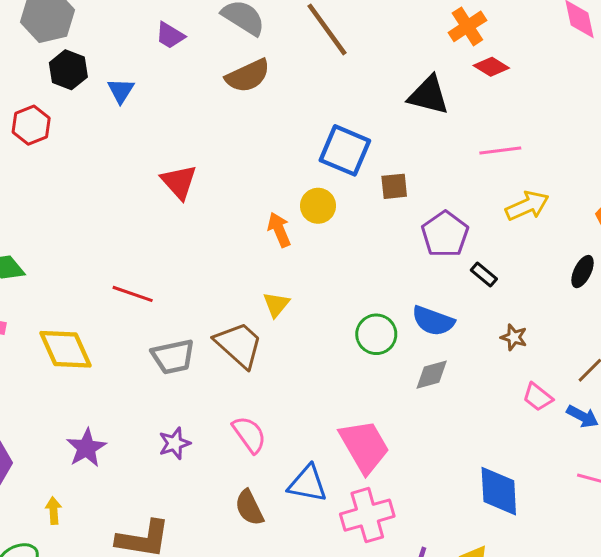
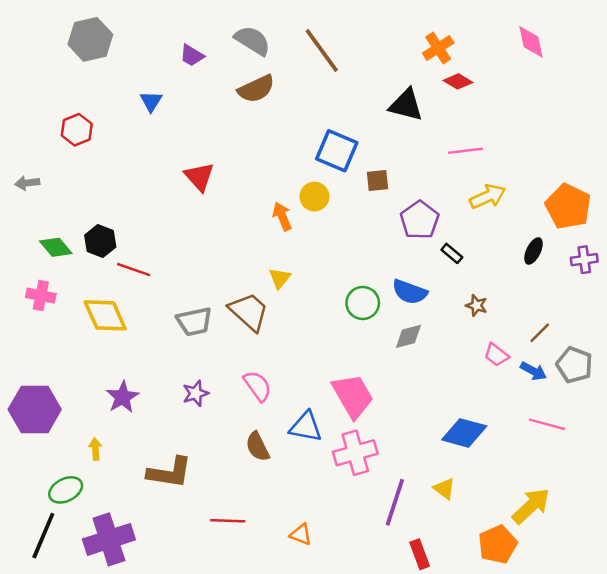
black hexagon: (68, 70) -> (100, 241), moved
red line: (133, 294) -> (134, 270), moved
blue diamond: (499, 491) -> (464, 433), turned -72

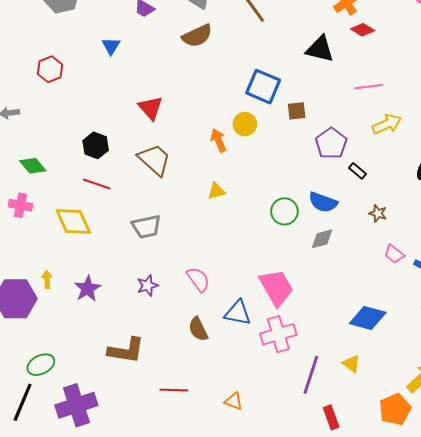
black hexagon: (100, 241) -> (96, 145), moved
yellow triangle: (280, 278) -> (216, 191), turned 36
brown trapezoid: (249, 312) -> (155, 160), moved
yellow arrow: (95, 449) -> (47, 279), moved

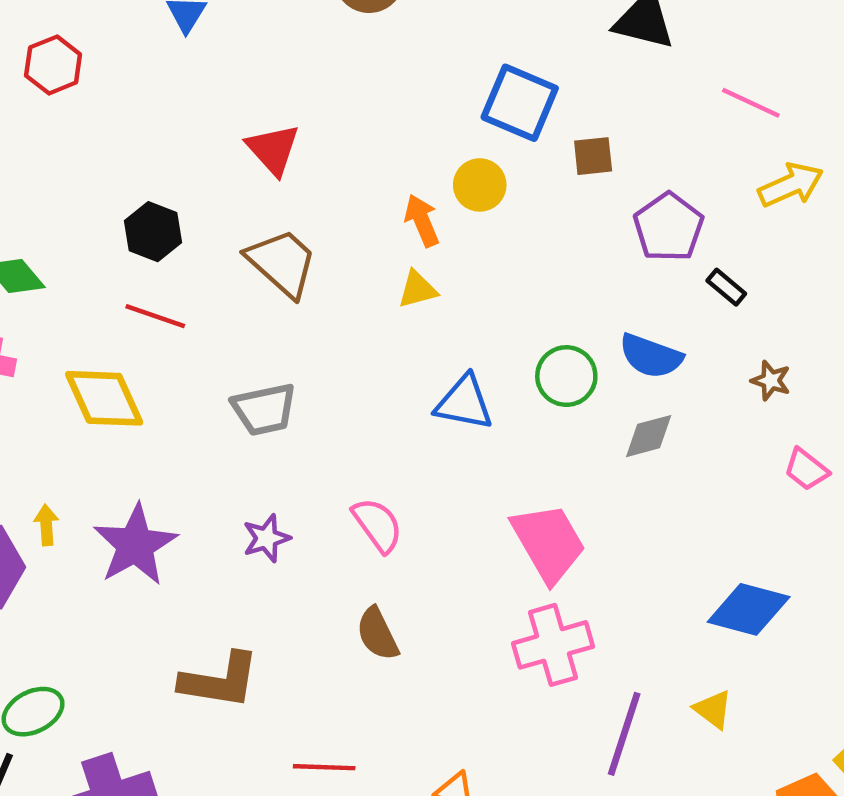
pink line: (369, 87) -> (751, 103), turned 32
yellow triangle: (216, 191) -> (417, 289), moved
purple star: (88, 289) -> (135, 545), size x1.4
blue triangle: (238, 313) -> (464, 403), moved

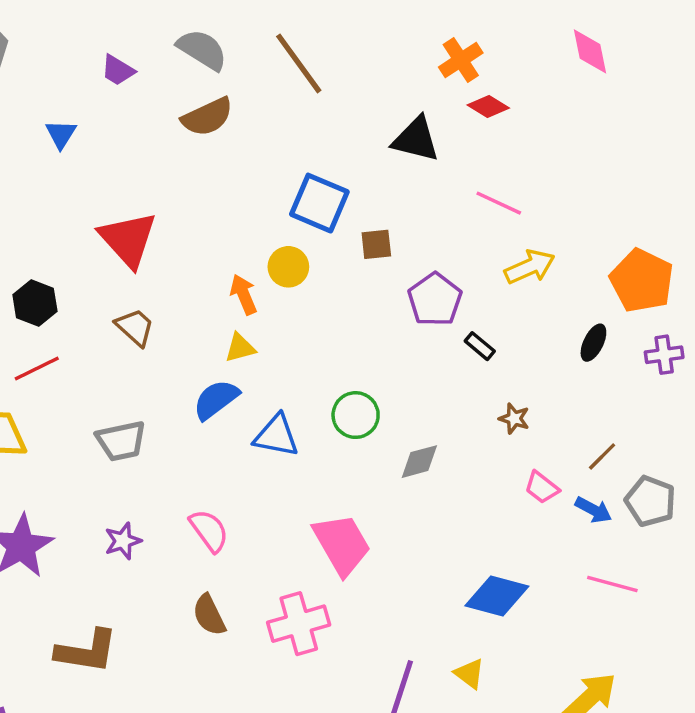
red triangle: (273, 149) -> (128, 239), size x1.4
brown trapezoid: (282, 263) -> (135, 327), size x0.7
red line: (155, 316) -> (37, 369), turned -45
blue semicircle: (651, 356) -> (216, 400), moved, turned 123
pink cross: (553, 645) -> (299, 624), moved

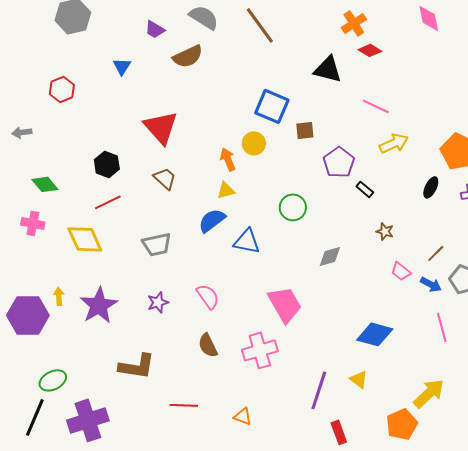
brown semicircle: (207, 117) -> (188, 56), moved
green circle: (356, 415) -> (293, 207), moved
pink line: (612, 584) -> (442, 327), turned 60

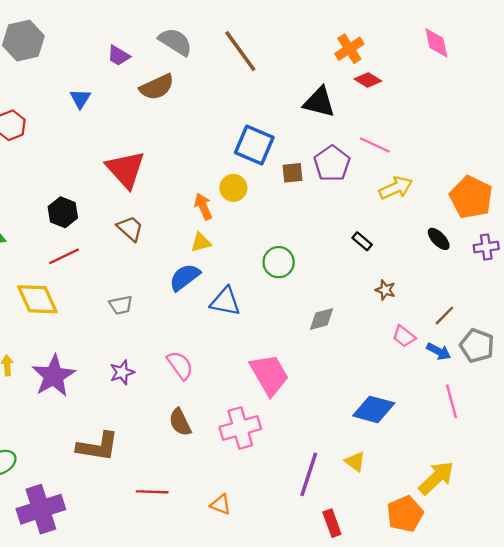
purple pentagon: (339, 162) -> (332, 164), moved
black ellipse: (431, 187) -> (439, 239), turned -70
gray trapezoid: (157, 244) -> (121, 305), size x0.7

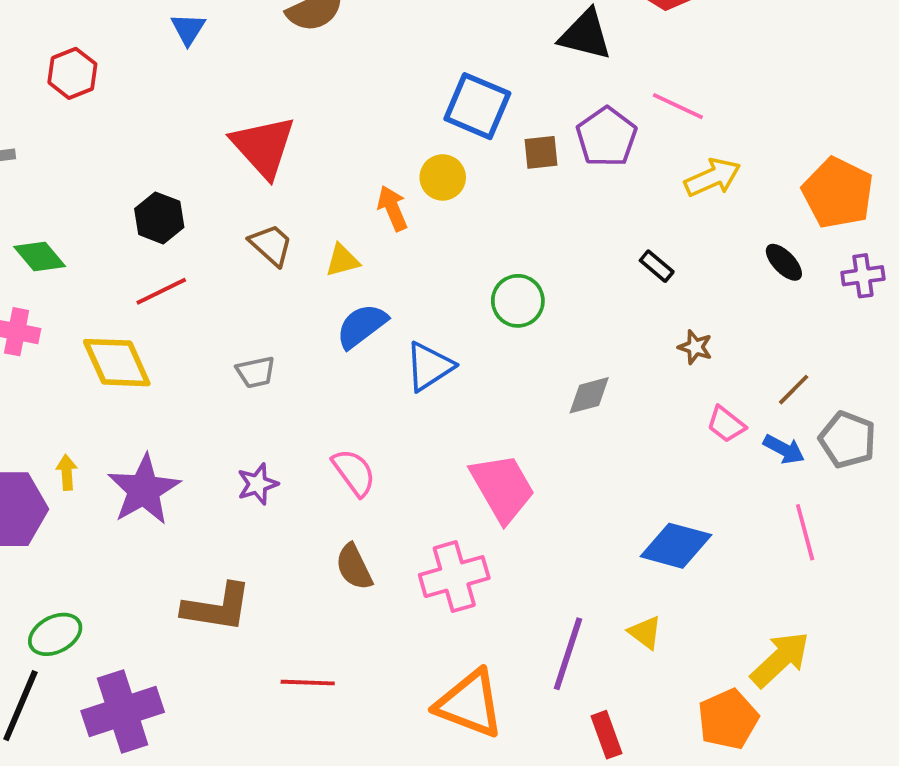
yellow triangle: (201, 242) -> (342, 260), moved
blue triangle: (225, 302) -> (429, 366), turned -44
orange triangle: (221, 505) -> (470, 704), moved, size x2.0

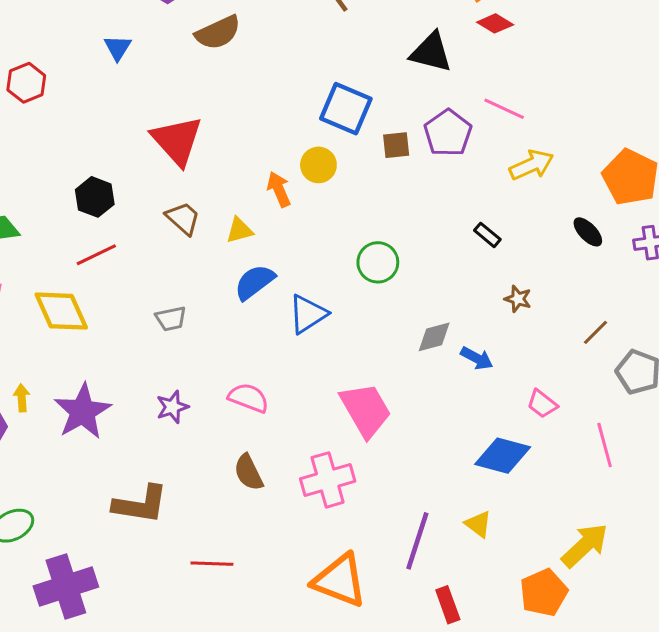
pink trapezoid: (726, 424) -> (542, 404), moved
blue arrow: (784, 449) -> (477, 358), moved
pink semicircle: (354, 472) -> (248, 398), turned -33

